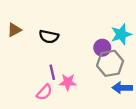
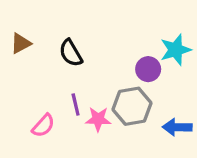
black semicircle: (49, 37) -> (71, 53), turned 48
gray hexagon: (110, 63) -> (132, 106), moved
pink semicircle: (44, 92) -> (43, 126), moved

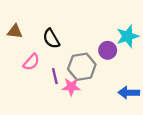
brown triangle: (21, 43) -> (15, 32), turned 35
gray hexagon: (132, 106) -> (82, 67), moved
pink semicircle: (43, 126) -> (31, 62), moved

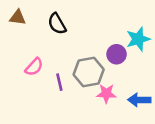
brown triangle: (15, 32) -> (18, 17), moved
black semicircle: (51, 39) -> (57, 24), moved
pink star: (71, 87) -> (106, 94), moved

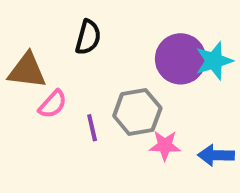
brown triangle: (18, 17) -> (27, 71), moved, size x1.5
black semicircle: (57, 24) -> (88, 37), turned -135
purple circle: (117, 54) -> (181, 59), moved, size x1.6

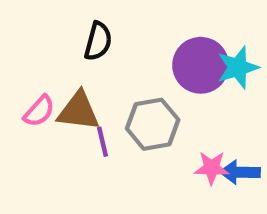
brown triangle: (27, 71) -> (78, 111), moved
pink semicircle: (53, 104) -> (39, 111), moved
pink star: (165, 145) -> (212, 168), moved

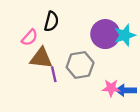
pink semicircle: (39, 111) -> (30, 38), moved

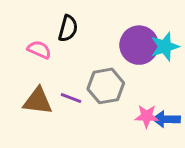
pink semicircle: (30, 38) -> (39, 50), turned -108
brown triangle: (41, 58) -> (38, 101), moved
purple line: (54, 74) -> (71, 98), turned -56

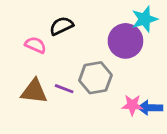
black semicircle: (68, 28) -> (61, 26), turned -130
cyan star: (165, 47) -> (145, 19), moved

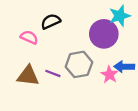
pink star: (132, 105) -> (109, 75), moved, turned 30
blue arrow: (150, 108) -> (124, 67), moved

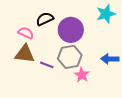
purple circle: (104, 34) -> (71, 30), moved
pink star: (109, 75) -> (82, 75), moved
brown triangle: (28, 76) -> (25, 54), moved

